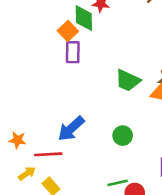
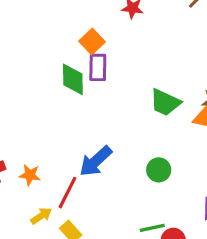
green diamond: (84, 18) -> (73, 79), moved
red line: (48, 154) -> (67, 193), turned -60

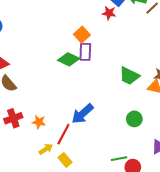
green diamond: (73, 79) -> (69, 59), turned -65
green circle: (159, 170) -> (134, 119), moved

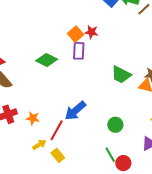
red star: (109, 13) -> (91, 32), moved
green diamond: (69, 59) -> (47, 60), moved
green circle: (134, 119) -> (115, 125), moved
green line: (119, 159) -> (110, 155), turned 70

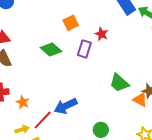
orange square: (76, 34) -> (71, 23), moved

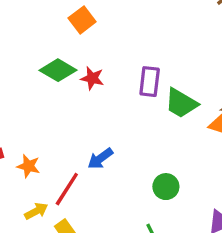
red star: (102, 34) -> (92, 78), moved
purple rectangle: (84, 49) -> (150, 82), moved
blue arrow: (66, 106) -> (100, 159), size x0.7

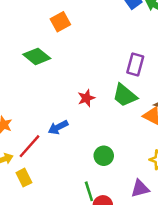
red star: (92, 78) -> (86, 98), moved, turned 30
purple rectangle: (150, 82) -> (135, 65), moved

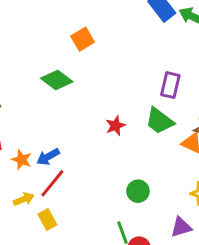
blue arrow: (58, 127) -> (48, 157), moved

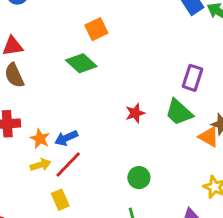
orange square: (83, 39) -> (96, 29), moved
green circle: (138, 191) -> (139, 178), moved
yellow arrow: (24, 199) -> (41, 165), moved

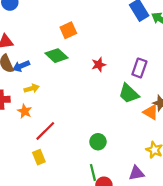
red star: (135, 113) -> (99, 65), moved
blue arrow: (66, 138) -> (21, 66), moved
yellow arrow: (41, 165) -> (32, 88), moved

